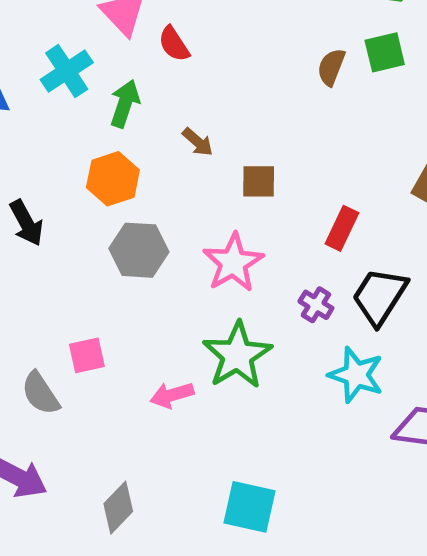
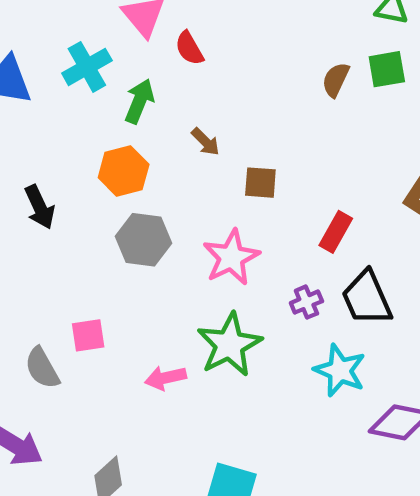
black trapezoid: (380, 296) -> (367, 298), turned -60
purple cross: (316, 305) -> (306, 302), turned 32

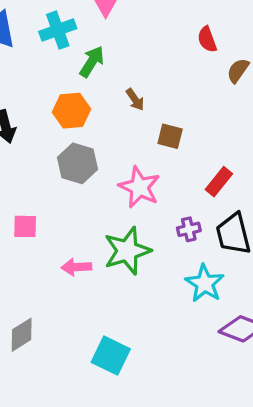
red semicircle: (189, 48) -> (207, 39), moved
pink star: (231, 257) -> (139, 187), turned -30

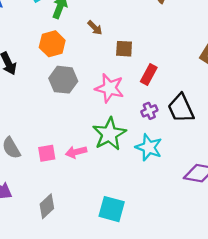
red rectangle: (219, 182) -> (149, 75), moved
pink square: (25, 226) -> (47, 153), moved
cyan star: (205, 283) -> (149, 147), moved

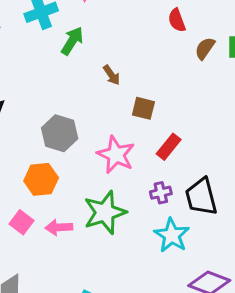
orange hexagon: (52, 44) -> (41, 179), moved
cyan star: (149, 147) -> (172, 235), moved
pink square: (47, 153) -> (22, 222), turned 36

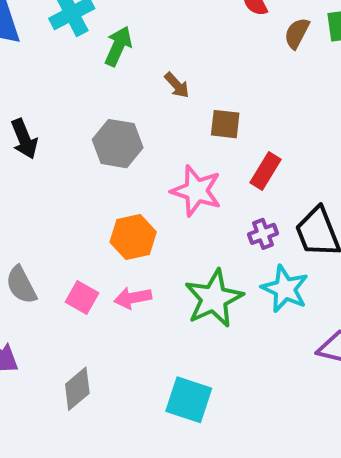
gray hexagon: (60, 133) -> (118, 144), moved
orange hexagon: (41, 179) -> (133, 237), moved
green star: (105, 212) -> (214, 298), moved

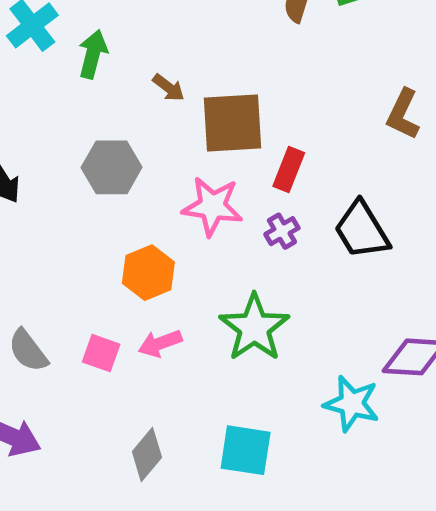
brown square: (225, 124) -> (233, 123), size x1.8
purple cross: (263, 234) -> (282, 231), moved
cyan star: (285, 289) -> (352, 404), moved
gray diamond: (77, 389) -> (147, 454), moved

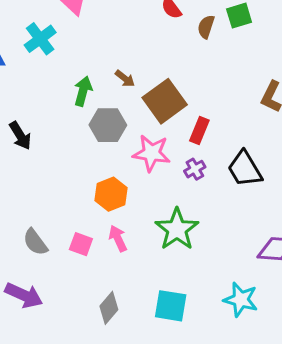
green arrow: (93, 54) -> (83, 91), moved
brown square: (233, 123) -> (165, 101), turned -33
gray hexagon: (112, 167) -> (108, 125), moved
pink arrow: (160, 343) -> (118, 238), turned 85
cyan star: (352, 404) -> (241, 300), moved

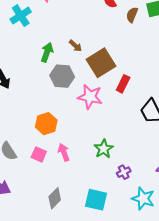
purple cross: (195, 169) -> (124, 172), moved
orange hexagon: (111, 194) -> (46, 124), moved
green star: (177, 229) -> (104, 149), size x0.7

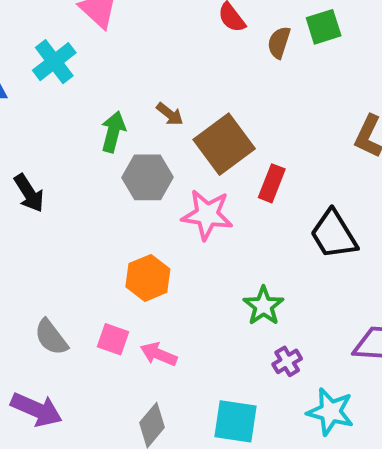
orange hexagon: (46, 124) -> (148, 278), moved
green star: (104, 149) -> (263, 306), moved
pink arrow: (64, 152) -> (159, 354), moved, turned -42

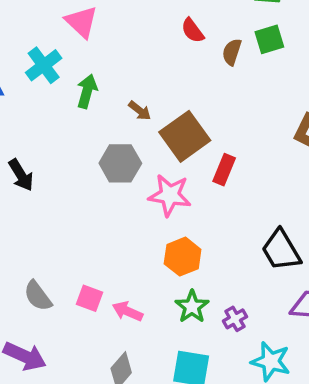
green arrow: (113, 132) -> (87, 91), moved
black trapezoid: (334, 235) -> (281, 250), moved
orange hexagon: (148, 278) -> (183, 257), moved
green star: (263, 306) -> (192, 307), moved

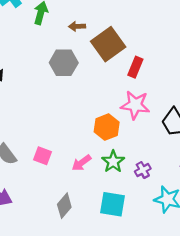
brown arrow: (140, 111) -> (77, 26), turned 140
pink star: (170, 195) -> (135, 105), moved
pink arrow: (128, 311) -> (81, 163), moved, turned -60

